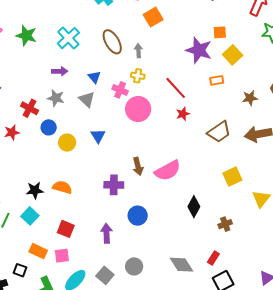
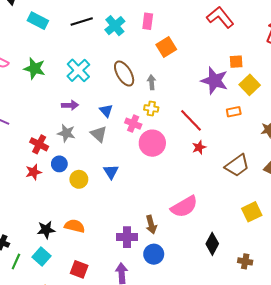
red star: (12, 132) -> (33, 172), moved
brown arrow: (138, 166) -> (151, 225), moved
purple cross: (114, 185) -> (127, 237), moved
brown cross: (225, 224) -> (245, 261), turned 32

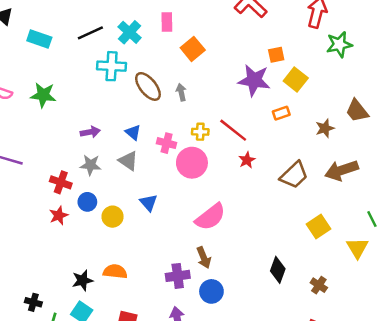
cyan cross: (78, 70) -> (112, 66), moved, turned -35
yellow cross: (151, 108) -> (200, 132), moved
pink semicircle: (184, 207) -> (210, 217), moved
brown cross: (245, 261) -> (319, 285), turned 32

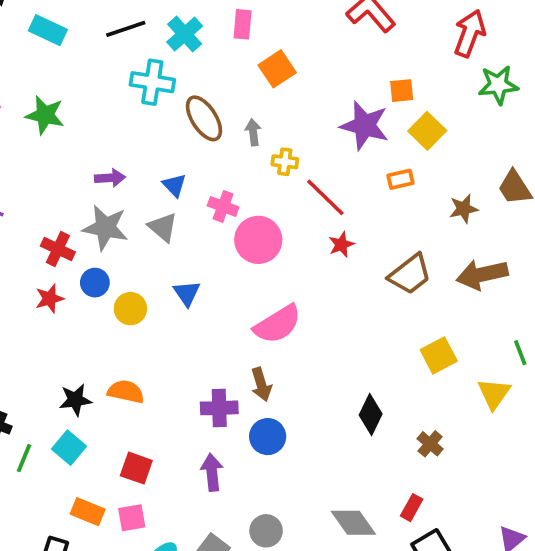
yellow cross: (200, 132) -> (285, 162), moved
gray star: (91, 165) -> (105, 228), size x1.4

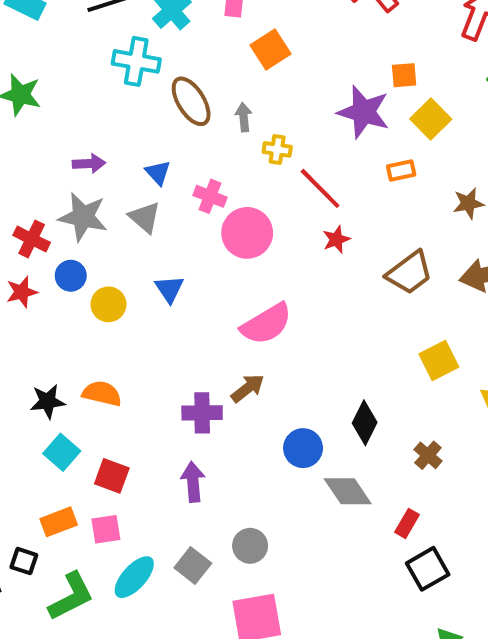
brown arrow: (261, 384) -> (248, 388), turned -112
blue circle: (268, 437) -> (303, 448), moved
cyan square: (69, 448) -> (62, 452), moved
orange rectangle: (88, 512) -> (59, 522), turned -44
gray diamond: (353, 523) -> (348, 491), moved

